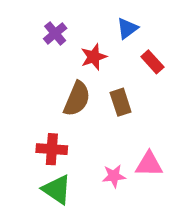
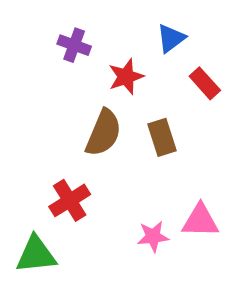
purple cross: (55, 33) -> (74, 45), turned -30
red cross: (52, 149) -> (70, 200), turned -36
green triangle: (57, 189) -> (36, 254), moved, turned -40

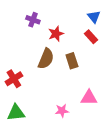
blue triangle: (171, 38) -> (94, 17), moved, turned -32
red cross: (70, 200) -> (14, 79), moved
pink star: (153, 236) -> (62, 111), moved

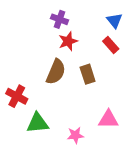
purple cross: (33, 20) -> (59, 19), moved
red cross: (14, 79) -> (17, 96), turned -30
green triangle: (16, 113) -> (38, 123), moved

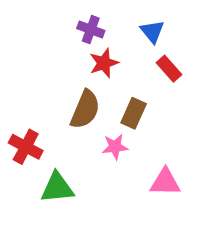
blue triangle: (114, 21) -> (152, 31), moved
brown rectangle: (88, 74) -> (134, 113), turned 42
pink star: (75, 135) -> (115, 147), moved

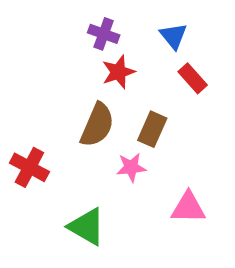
green triangle: (57, 188) -> (87, 227), moved, turned 36

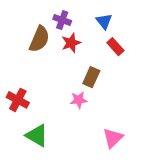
brown semicircle: (97, 125) -> (39, 39), moved
pink triangle: (188, 208) -> (113, 138), moved, turned -45
green triangle: (87, 227) -> (37, 135), moved

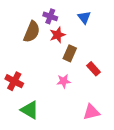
red rectangle: (115, 47) -> (93, 69), moved
brown rectangle: (91, 77) -> (70, 53), moved
pink triangle: (113, 138) -> (91, 112), turned 30

